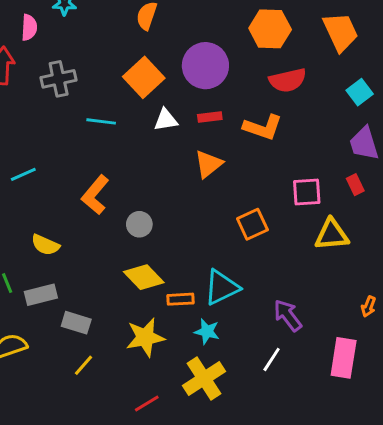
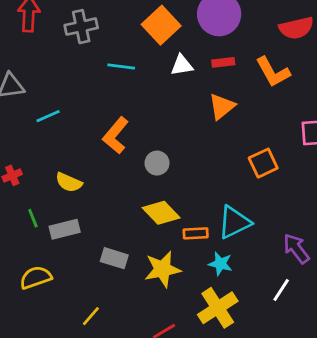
orange L-shape: (263, 127) -> (273, 72), turned 42
gray rectangle: (76, 323) -> (114, 258), moved
yellow line: (84, 365) -> (91, 316), moved

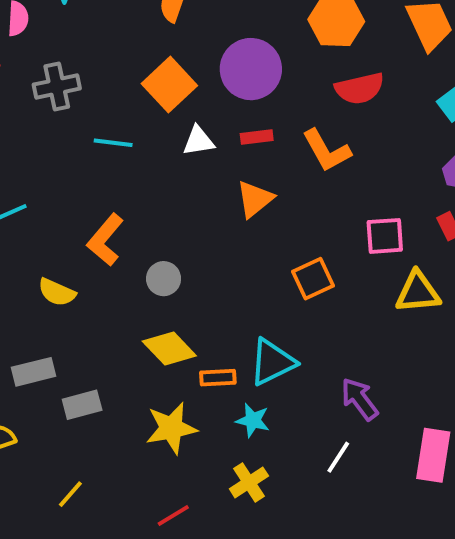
yellow semicircle: (69, 182) -> (57, 292), moved
gray rectangle: (114, 258) -> (82, 405), moved, turned -32
yellow cross: (218, 308) -> (249, 482), size x0.7

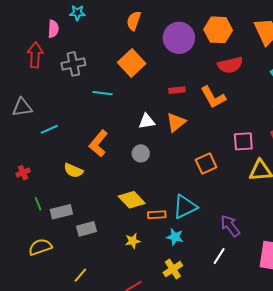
purple circle: (251, 69) -> (179, 38), moved
white triangle: (198, 141) -> (147, 121), moved
gray circle: (164, 279) -> (141, 153), moved
yellow star: (171, 428) -> (133, 241), size x0.6

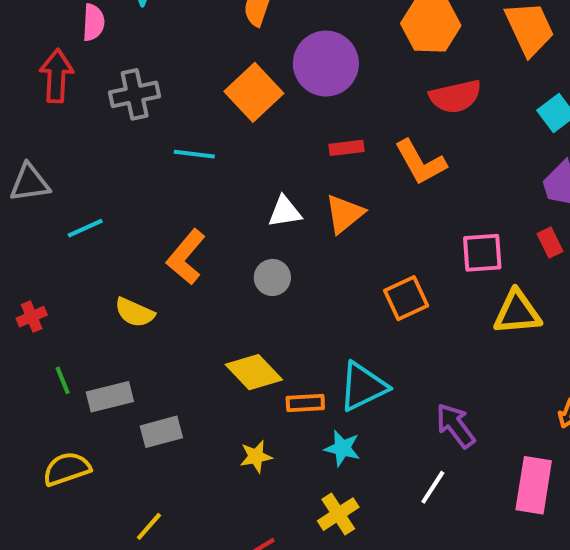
purple circle: (179, 38) -> (326, 64), moved

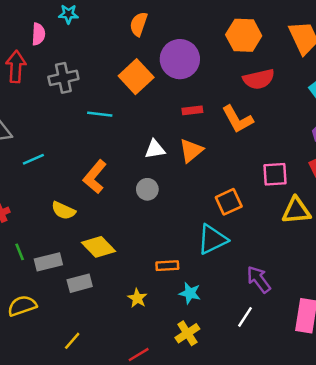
yellow diamond: (254, 372) -> (98, 247), moved
cyan triangle: (363, 387) -> (212, 239), moved
yellow star: (256, 456) -> (137, 298), turned -30

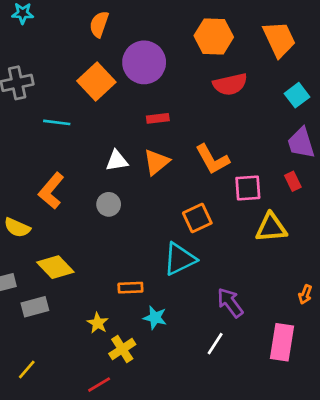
orange L-shape: (237, 119) -> (212, 159), moved
yellow cross: (187, 333) -> (122, 349), moved

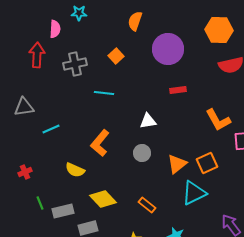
orange square: (96, 82) -> (116, 56), moved, size x0.6
orange triangle: (156, 162) -> (177, 164), moved
orange rectangle: (130, 288) -> (147, 205), moved, turned 42

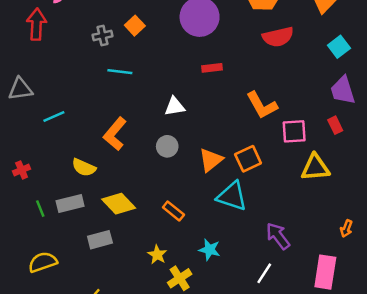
gray cross: (75, 64) -> (102, 36), moved, size x0.7
cyan triangle: (194, 193) -> (232, 196), turned 44
gray rectangle: (63, 211) -> (70, 204), moved

